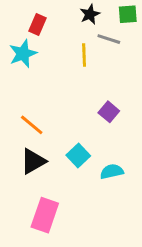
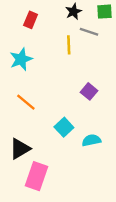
cyan star: (23, 54) -> (21, 59), moved
black triangle: (33, 161) -> (20, 149), moved

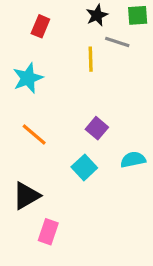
purple square: (89, 91) -> (97, 128), moved
cyan semicircle: (91, 140) -> (133, 160), moved
pink rectangle: (37, 176) -> (48, 232), size x0.7

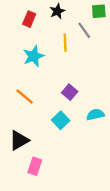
black star: (97, 15) -> (57, 11), moved
gray line: (117, 42) -> (84, 30), turned 36
cyan star: (28, 78) -> (34, 56), moved

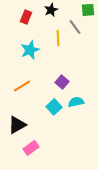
orange line: (25, 97) -> (22, 86), turned -72
cyan semicircle: (95, 115) -> (76, 102), moved
pink rectangle: (35, 166) -> (31, 148), turned 35

